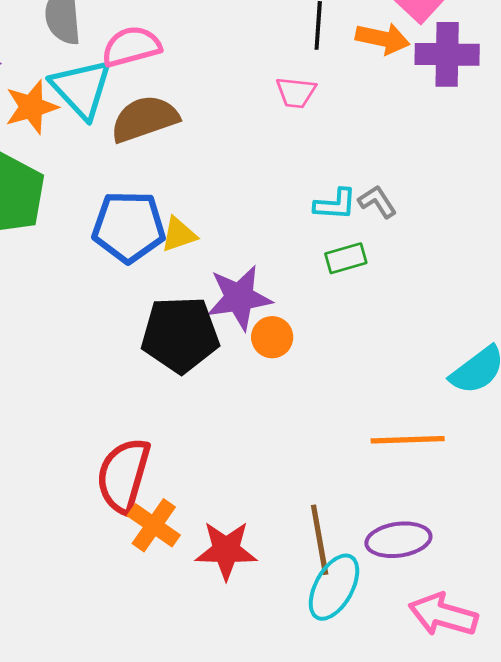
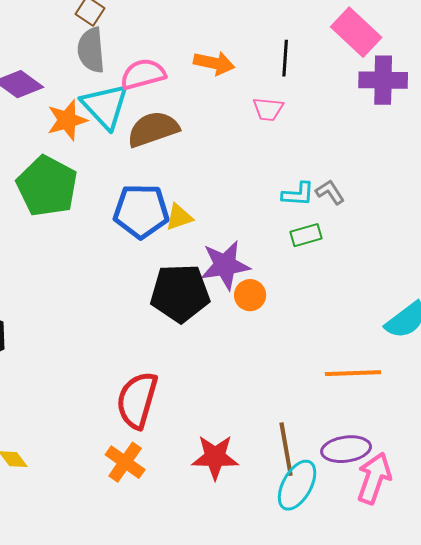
orange arrow: (383, 39) -> (214, 63), moved
orange cross: (154, 525) -> (125, 462), moved
pink arrow: (443, 615) -> (374, 478), moved, turned 93

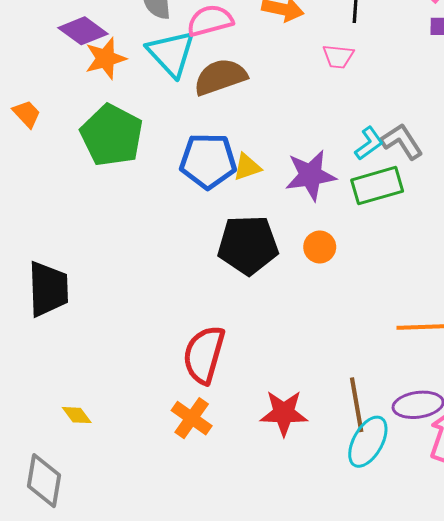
orange star: (67, 120) -> (106, 58), moved
gray L-shape: (330, 192) -> (402, 141), size x1.4
cyan L-shape: (298, 194) -> (369, 144), turned -40
green rectangle: (306, 235) -> (377, 186), size x1.6
purple star: (225, 265) -> (310, 175), moved

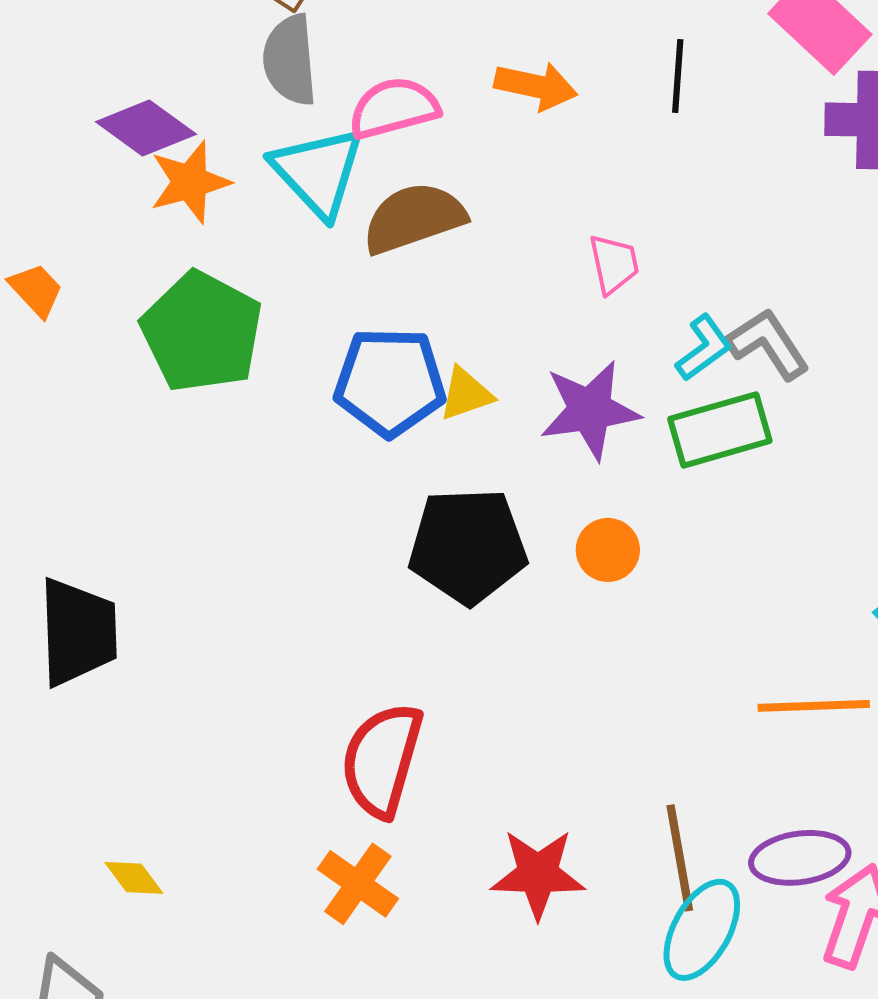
pink trapezoid: (338, 56) -> (614, 264), moved, turned -108

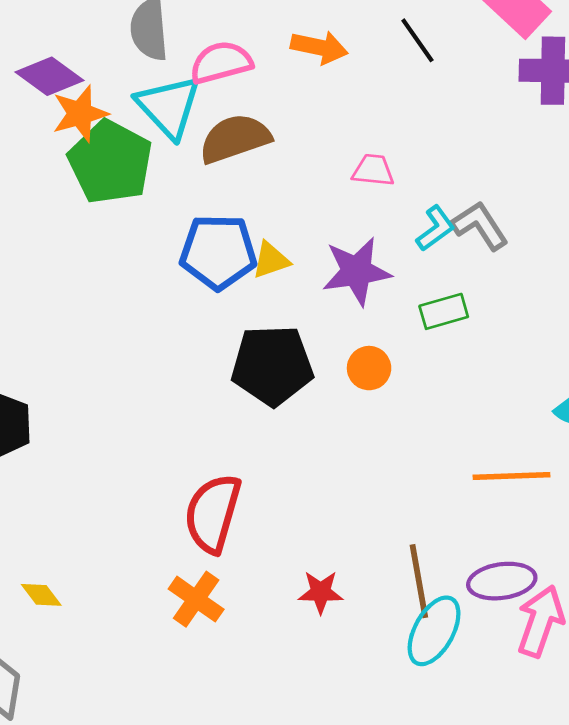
black line: (678, 76) -> (417, 40), turned -39
pink trapezoid: (614, 264) -> (373, 170), turned -72
green pentagon: (202, 332) -> (110, 162), moved
green rectangle: (720, 430) -> (444, 311), moved, size x0.7
red star: (538, 874) -> (321, 592), size x0.7

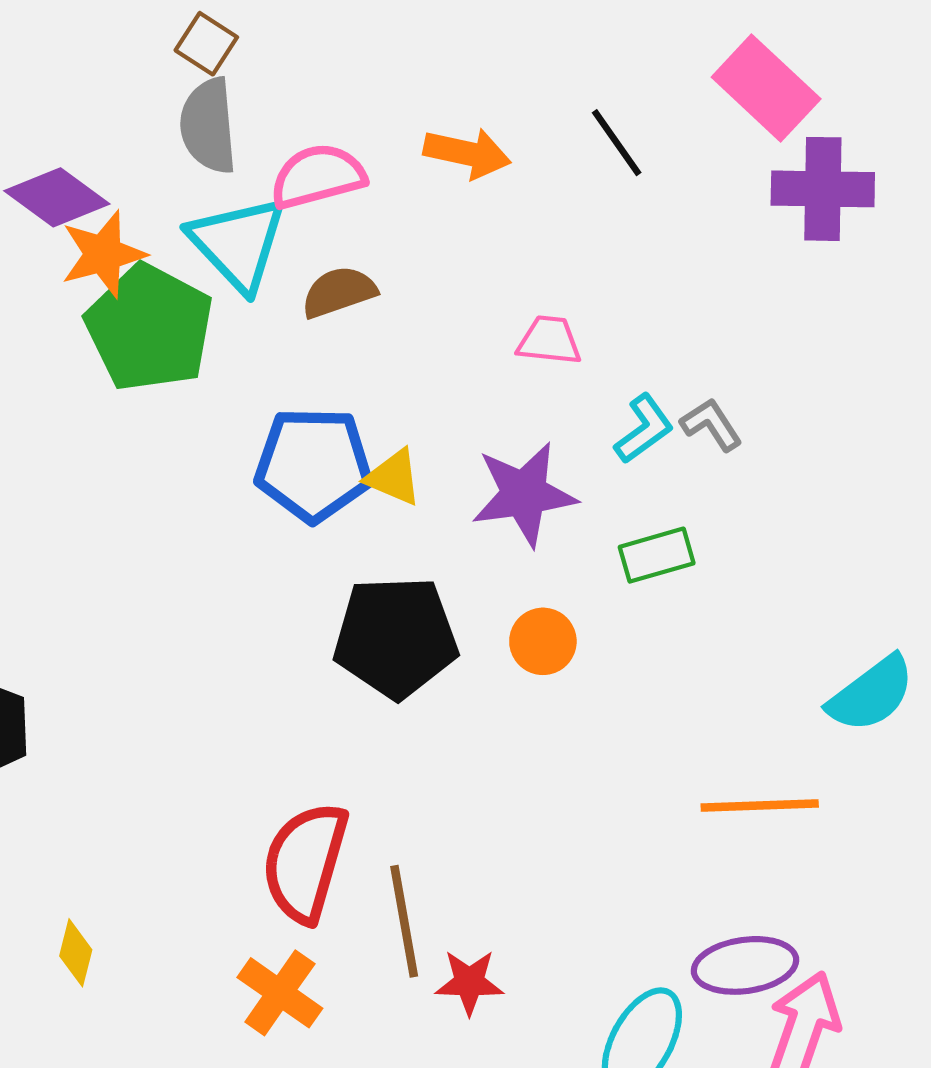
brown semicircle: (235, 139) -> (339, 292), size x0.7
gray L-shape: (480, 226) -> (711, 425), size x0.7
yellow triangle: (271, 260) -> (394, 477), turned 42
brown line: (419, 581) -> (404, 921), moved
yellow diamond: (41, 595) -> (76, 953), moved, turned 51

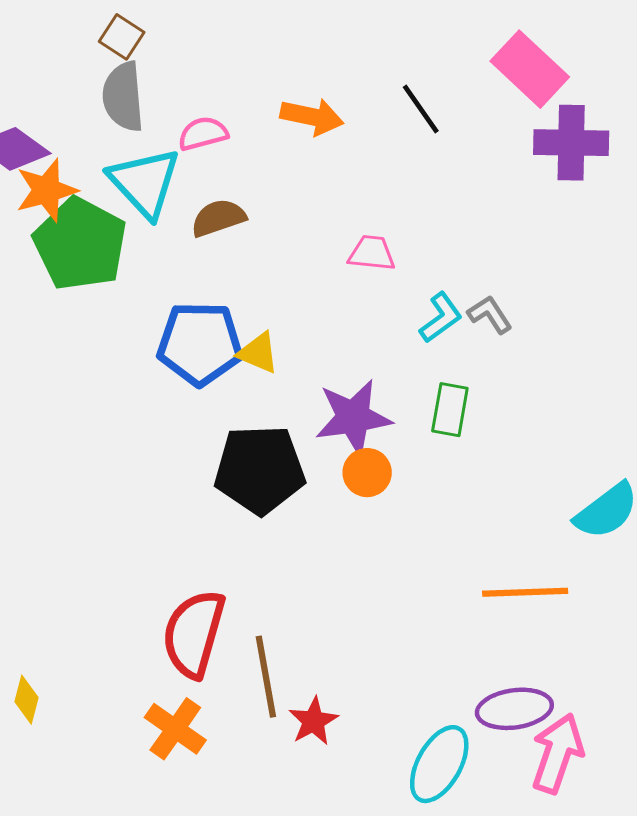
pink semicircle: (318, 176) -> (203, 133), size x0.7
purple star: (524, 494) -> (353, 417), moved
green rectangle: (657, 555) -> (450, 410), turned -64
red star: (469, 982) -> (313, 721), turned -30

